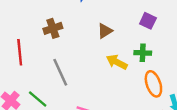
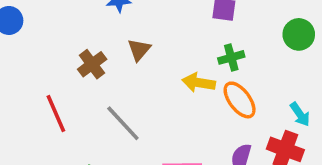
brown triangle: (105, 31) -> (139, 50), moved
orange ellipse: (153, 84) -> (240, 100), moved

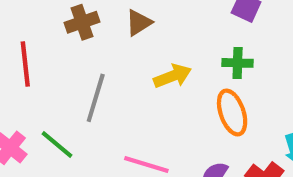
yellow arrow: (199, 83) -> (173, 76), moved, turned 132
gray line: (123, 123) -> (96, 98), turned 42

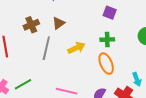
gray line: (96, 98) -> (46, 48), moved
green line: (57, 145) -> (23, 84), turned -66

